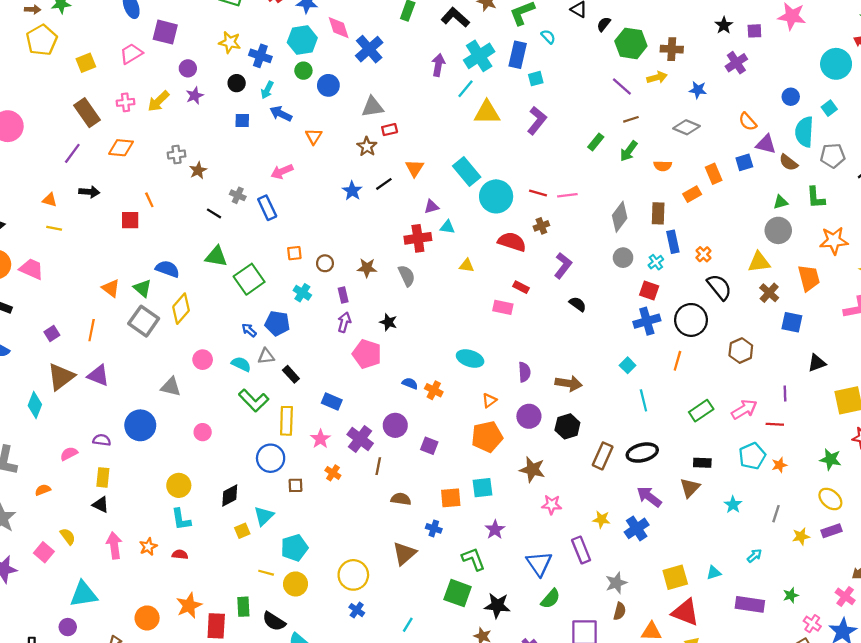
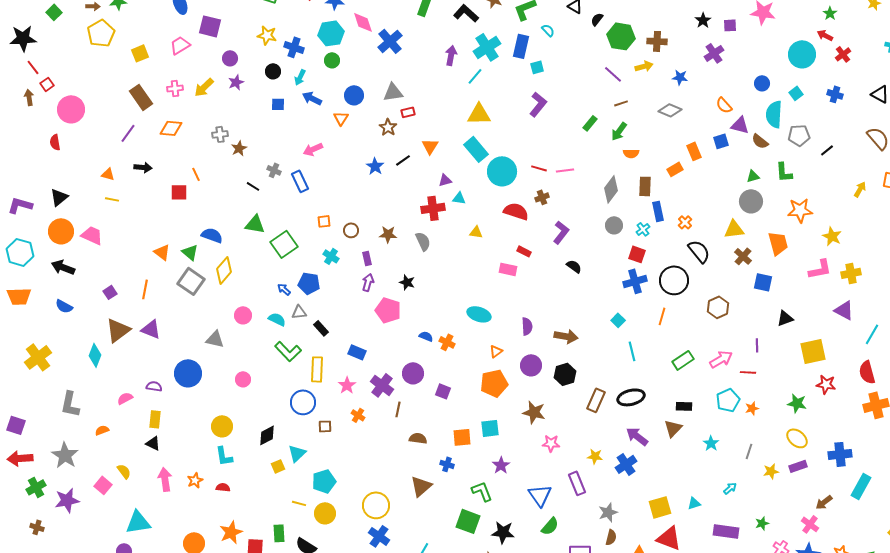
blue circle: (328, 85) -> (354, 95), moved
yellow triangle: (487, 113) -> (479, 114), moved
orange semicircle: (663, 166) -> (631, 153), moved
blue cross: (357, 610) -> (379, 536), size x1.5

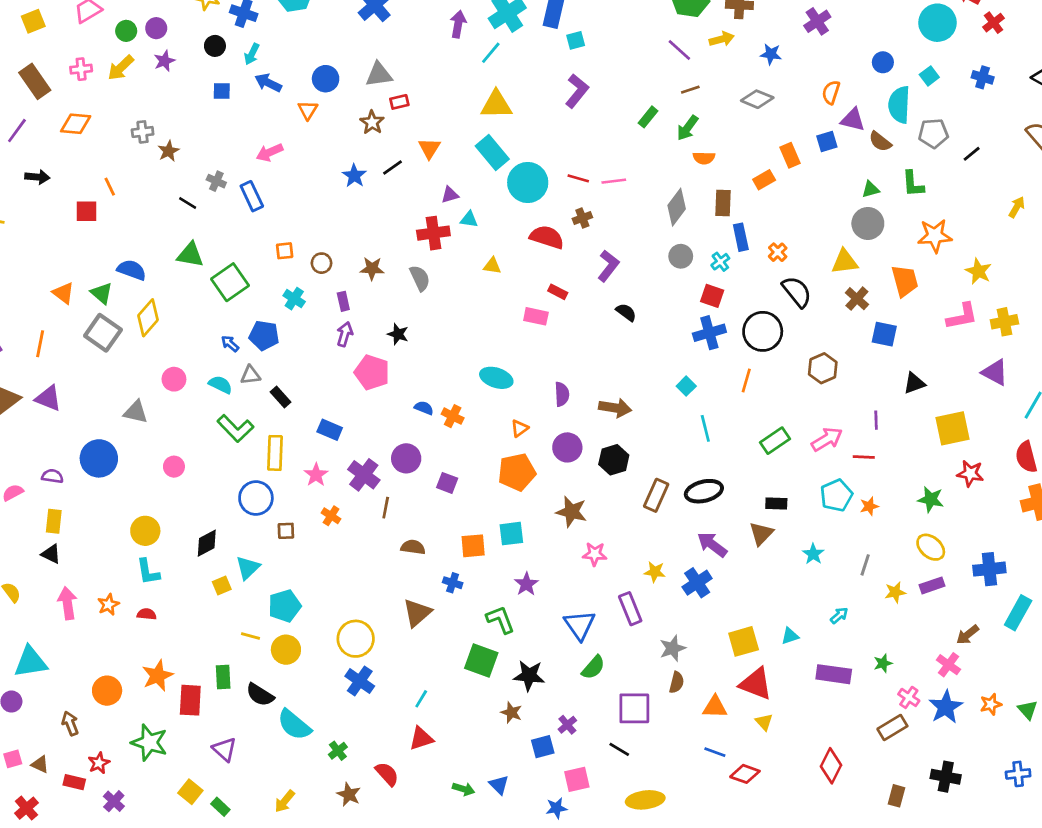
green circle: (332, 60) -> (126, 31), moved
orange semicircle: (724, 105) -> (831, 92), turned 60

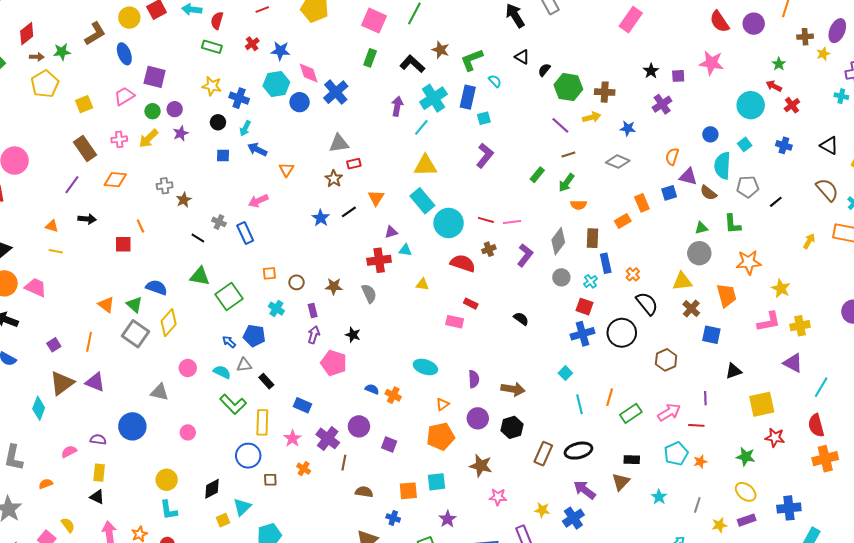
blue circle: (326, 79) -> (300, 102), moved
purple L-shape: (608, 266) -> (525, 255), moved
orange line: (746, 381) -> (610, 397), moved

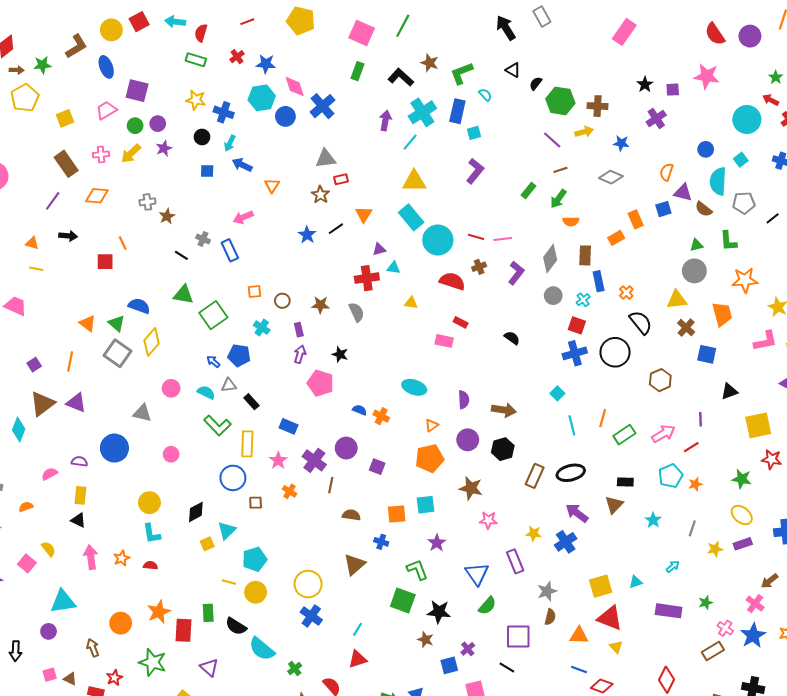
red line: (696, 425) -> (691, 447), turned -35

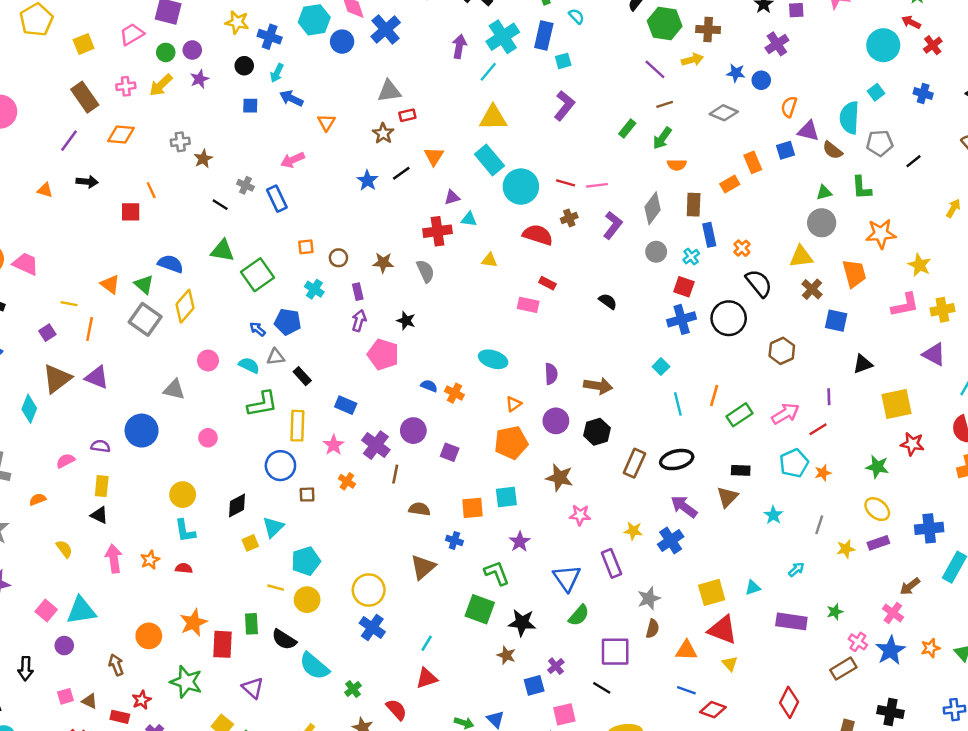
blue circle: (706, 149) -> (761, 80), moved
yellow line: (36, 269) -> (69, 304), moved
green L-shape: (217, 425) -> (262, 404), turned -56
pink square: (27, 563) -> (46, 611), moved

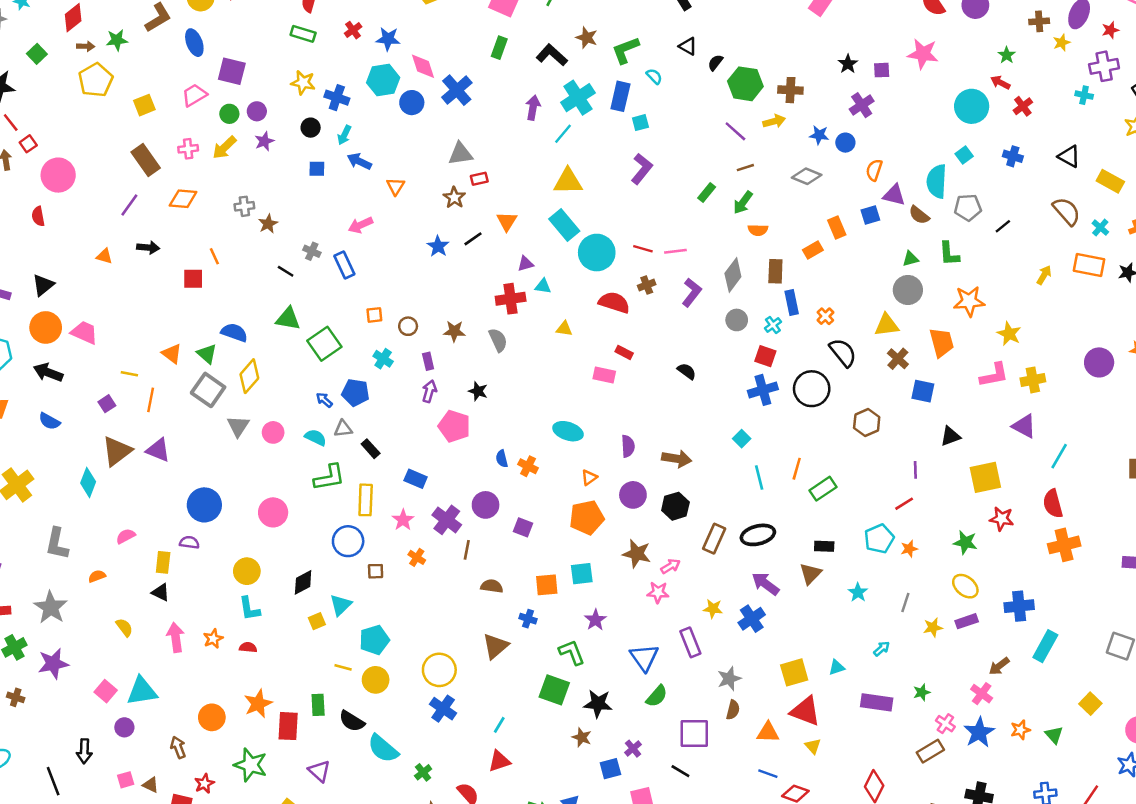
blue semicircle: (429, 386) -> (502, 459), turned -126
gray triangle: (174, 389) -> (238, 426), moved, turned 50
pink arrow: (785, 414) -> (670, 566), moved, size x0.7
pink circle: (208, 438) -> (273, 512), size x1.5
purple semicircle: (100, 446) -> (189, 542), moved

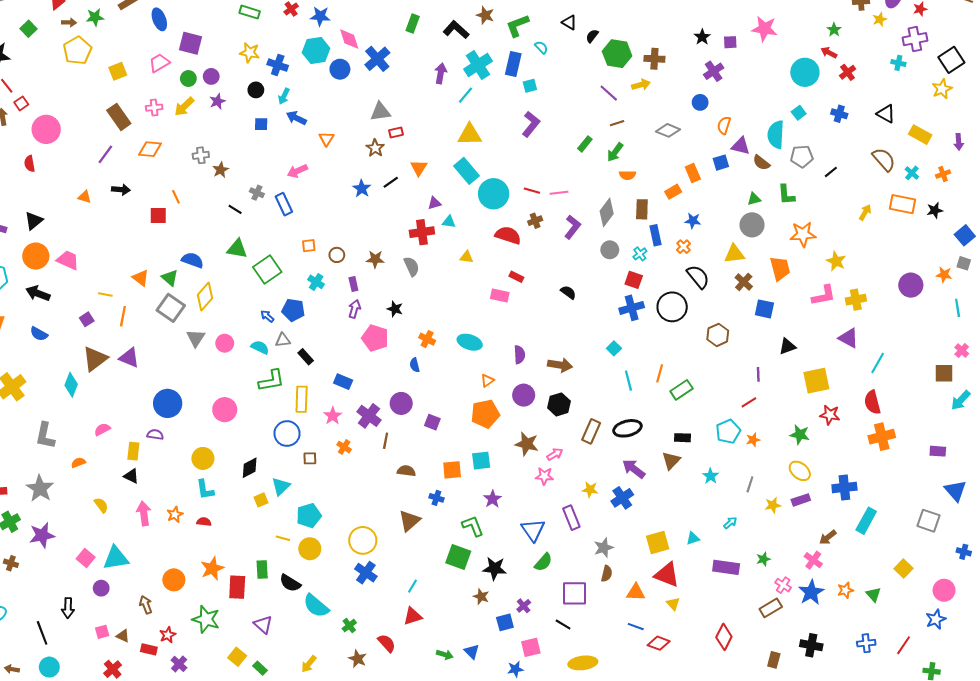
blue star: (819, 135) -> (693, 221), moved
orange cross: (528, 466) -> (427, 339), moved

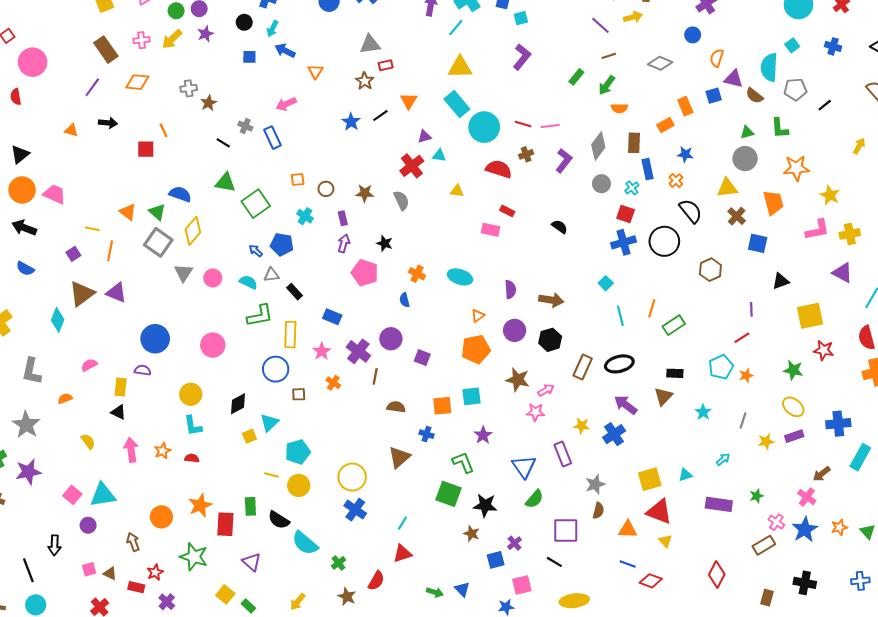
red cross: (422, 232) -> (412, 166), turned -30
red semicircle: (387, 643) -> (376, 581), turned 72

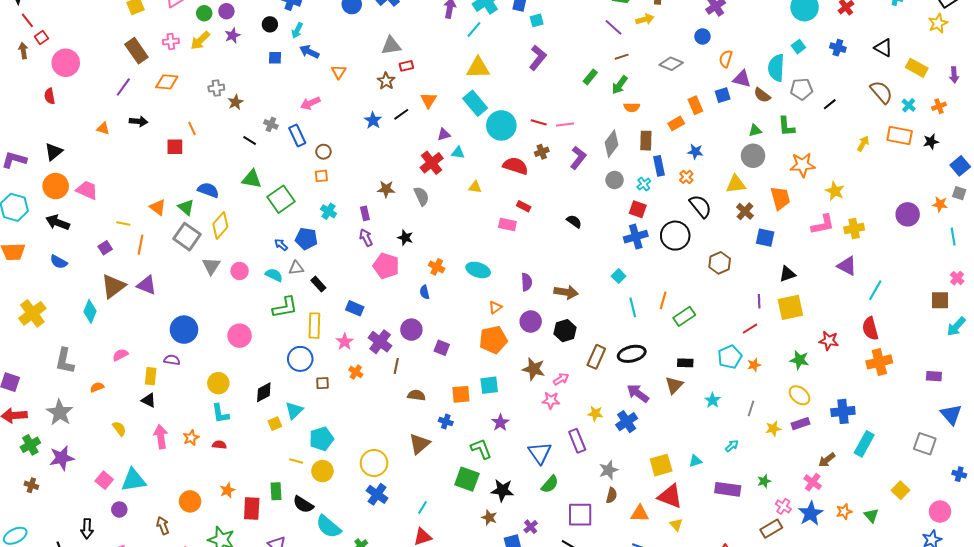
brown circle: (326, 189) -> (323, 152), moved
purple arrow: (344, 243) -> (366, 238), turned -42
yellow square: (810, 316) -> (790, 307), moved
orange star: (200, 505) -> (227, 490), size x0.7

